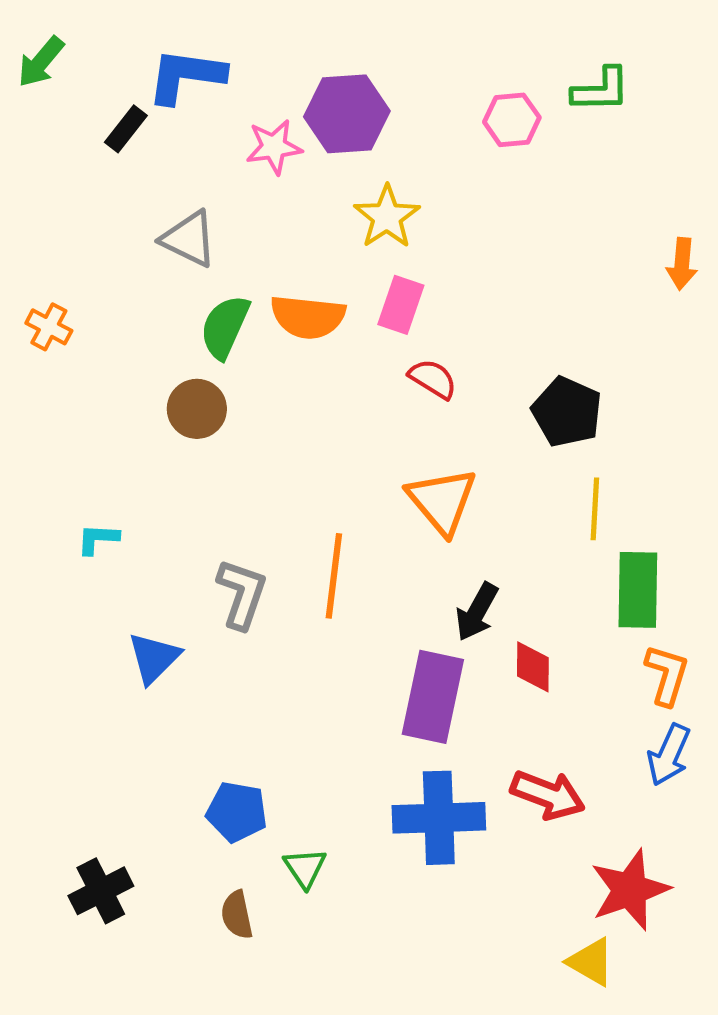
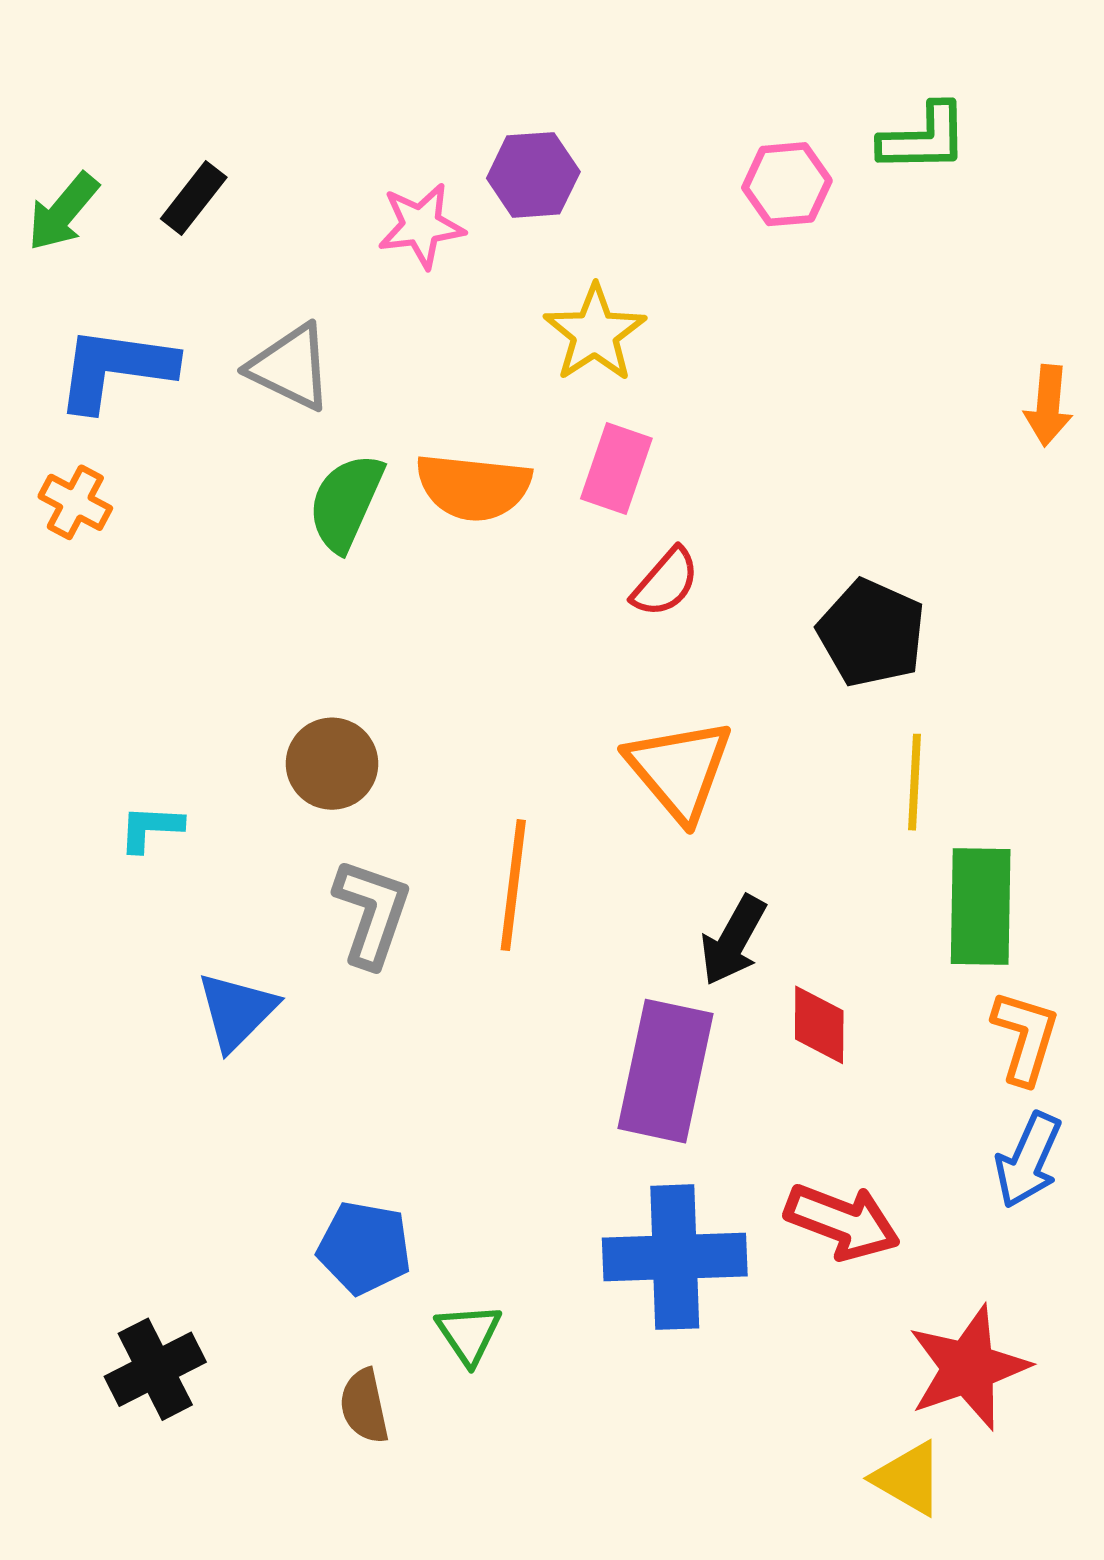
green arrow: (41, 62) -> (63, 212), moved
blue L-shape: (186, 76) -> (115, 369), moved
purple hexagon: (347, 114) -> (533, 175), size x0.7
red semicircle: (433, 379) -> (666, 582), turned 99
brown circle: (197, 409) -> (332, 764), moved

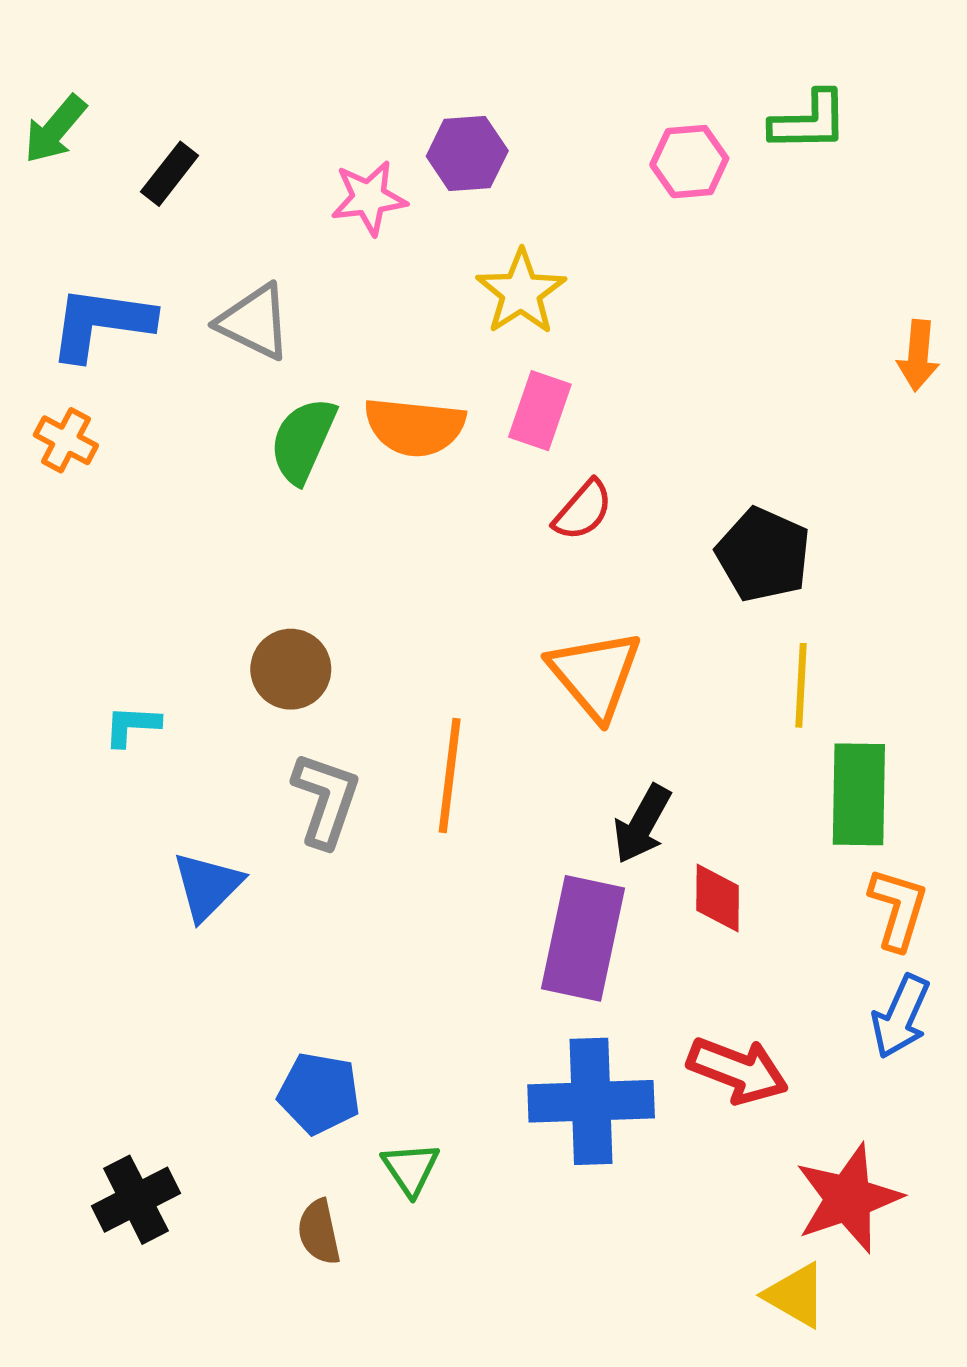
green arrow: (63, 212) -> (55, 129), moved

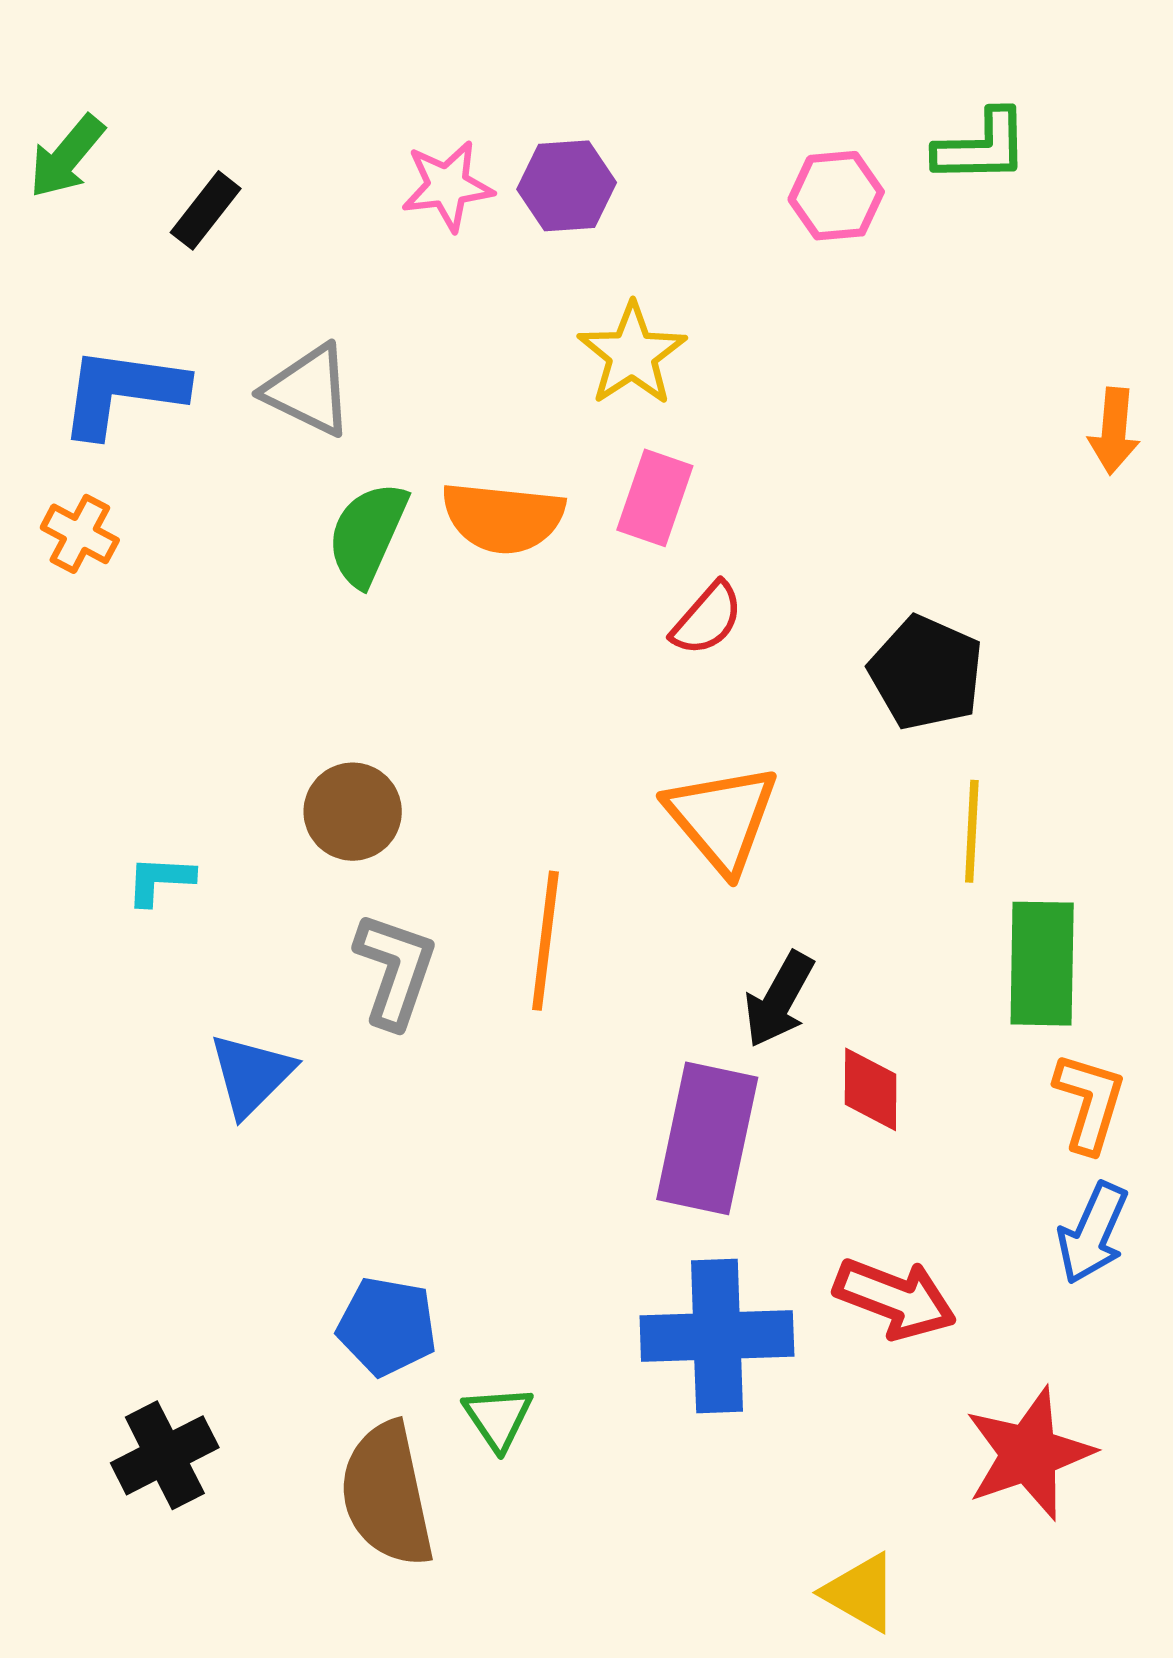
pink star: (369, 198) -> (447, 186), moved
brown semicircle: (319, 1232) -> (387, 1494), size x1.8
yellow triangle: (796, 1295) -> (861, 1593), moved

